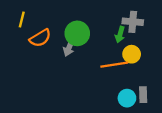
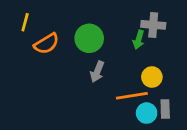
gray arrow: (69, 47) -> (97, 72), moved
yellow circle: (132, 54) -> (152, 77), moved
orange line: (114, 65) -> (132, 96), moved

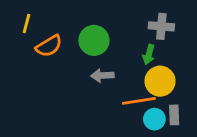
green arrow: (139, 40) -> (149, 54), moved
gray arrow: (97, 72) -> (102, 76), turned 65
yellow circle: (152, 77) -> (160, 81), size x1.4

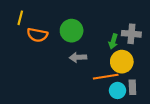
gray cross: (161, 26) -> (131, 34), moved
orange semicircle: (49, 46) -> (37, 35), turned 42

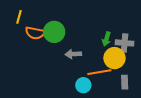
green circle: (72, 31) -> (54, 32), moved
gray cross: (131, 34) -> (125, 43), moved
cyan circle: (118, 90) -> (83, 85), moved

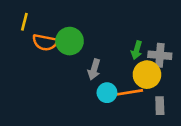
gray arrow: (73, 54) -> (94, 69), turned -70
cyan circle: (83, 85) -> (107, 93), moved

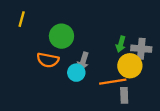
orange semicircle: (45, 42) -> (48, 60), moved
cyan circle: (107, 93) -> (76, 73), moved
gray rectangle: (160, 106) -> (124, 95), moved

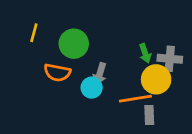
yellow line: (22, 19) -> (34, 33), moved
green arrow: (121, 44) -> (145, 53), turned -35

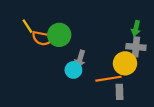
yellow line: (34, 33) -> (27, 26), turned -48
green arrow: (145, 53) -> (136, 28), moved, turned 32
orange semicircle: (57, 72) -> (43, 38), moved

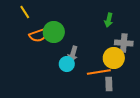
yellow line: (27, 26) -> (25, 12), moved
green arrow: (136, 28) -> (109, 20), moved
orange semicircle: (43, 38) -> (39, 35), turned -30

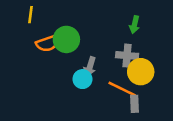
yellow line: (25, 12) -> (30, 15), turned 40
gray cross: (124, 43) -> (127, 56), moved
orange line: (99, 72) -> (122, 89), turned 35

